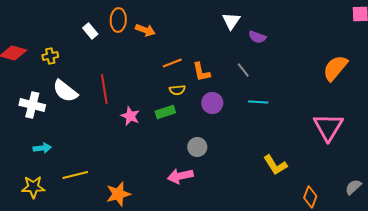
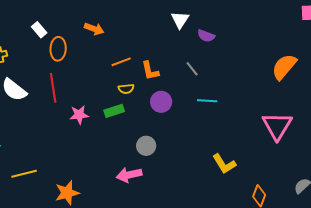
orange ellipse: (118, 20) -> (58, 49), moved
pink star: (130, 116) -> (79, 115), turned -30

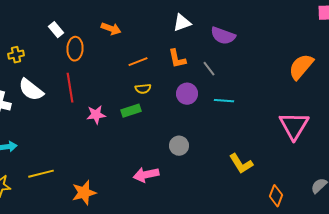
white triangle: (180, 20) -> (182, 23), moved, turned 36
purple semicircle: (206, 36) -> (223, 36), size x1.4
orange L-shape: (150, 71) -> (177, 59), moved
purple circle: (161, 102) -> (187, 94), moved
gray circle: (146, 146) -> (179, 146), moved

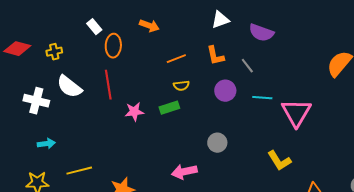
pink triangle: (294, 126) -> (296, 113), moved

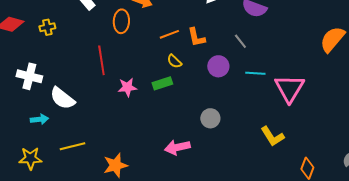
orange ellipse: (113, 46) -> (121, 21), moved
orange L-shape: (215, 56) -> (196, 37), moved
yellow semicircle: (181, 86) -> (174, 61), turned 49
white semicircle: (69, 87) -> (62, 98), moved

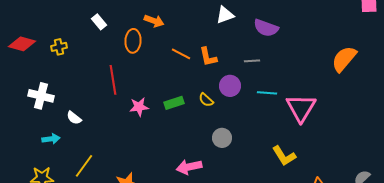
orange line: (169, 34) -> (181, 54), turned 48
gray line: (240, 41) -> (252, 61), turned -56
yellow semicircle: (174, 61) -> (206, 100), moved
white semicircle: (62, 98) -> (74, 118), size x0.6
yellow line: (72, 146) -> (84, 166), turned -40

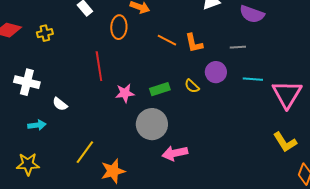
gray circle: (222, 138) -> (152, 124), moved, size x1.6
yellow L-shape: (284, 156) -> (285, 142), moved
yellow line: (84, 166) -> (85, 152), moved

